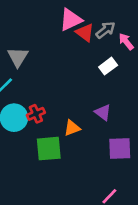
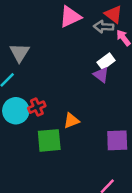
gray arrow: (106, 30) -> (104, 27), turned -138
red triangle: (85, 33) -> (113, 14), moved
purple triangle: (103, 112) -> (101, 75), moved

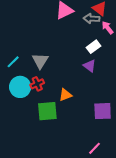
gray triangle: (20, 53) -> (40, 61), moved
purple triangle: (101, 75) -> (89, 66), moved

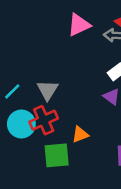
red cross: (37, 84) -> (44, 120), size x1.5

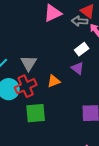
orange triangle: (80, 134) -> (54, 81), moved

